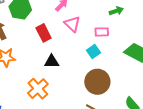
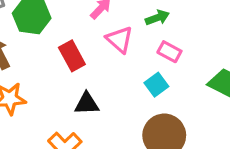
green arrow: (116, 11) -> (157, 18), moved
pink rectangle: (102, 32) -> (169, 52), turned 32

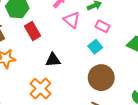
red rectangle: (72, 56) -> (33, 31), moved

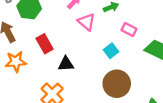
pink rectangle: (102, 26) -> (129, 29), moved
red rectangle: (33, 31) -> (45, 44), moved

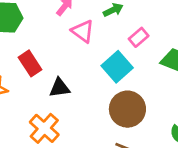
pink rectangle: (129, 29) -> (139, 37), turned -64
cyan square: (111, 51) -> (117, 67), size x1.5

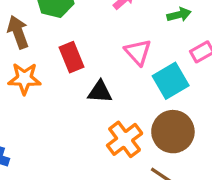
pink triangle: (83, 31) -> (138, 52), moved
orange cross: (44, 128) -> (125, 139), moved

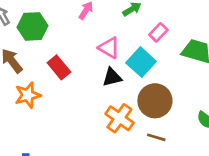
black triangle: (100, 92) -> (112, 77), moved

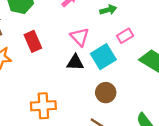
brown circle: (155, 101) -> (106, 93), size x0.7
orange cross: (119, 118) -> (43, 106), moved, turned 35

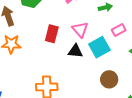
red rectangle: (33, 41) -> (52, 34), moved, turned 36
brown circle: (106, 93) -> (109, 79), moved

